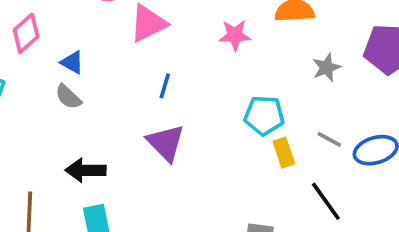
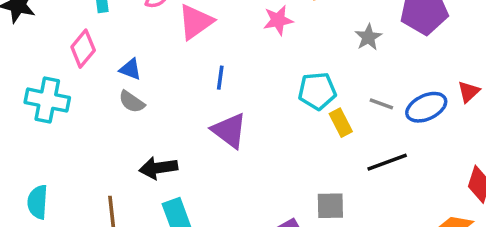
black line: (326, 201) -> (387, 162), turned -66

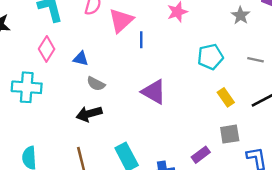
blue line: (220, 78) -> (141, 40), moved
gray semicircle: (132, 102) -> (96, 84), moved
yellow rectangle: (341, 123) -> (226, 97), moved
black arrow: (158, 168) -> (89, 114), moved

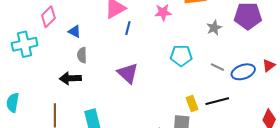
gray semicircle: (96, 84) -> (82, 55), turned 49
cyan cross: (27, 87) -> (25, 44), turned -30
yellow rectangle: (226, 97) -> (192, 103), moved

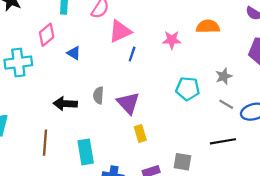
gray star: (214, 28) -> (224, 76), moved
gray semicircle: (82, 55) -> (98, 95), moved
yellow rectangle: (192, 103) -> (140, 133), moved

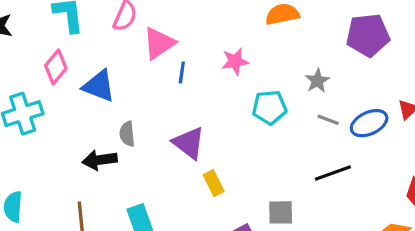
pink star: (172, 40) -> (235, 61), moved
blue triangle: (74, 53) -> (99, 86), size x1.6
gray semicircle: (98, 95) -> (127, 134), moved

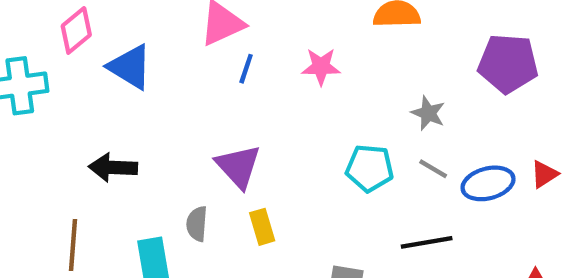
gray star: (317, 81) -> (428, 113), turned -30
cyan pentagon: (269, 107) -> (370, 168), moved
gray semicircle: (127, 134) -> (197, 224), moved

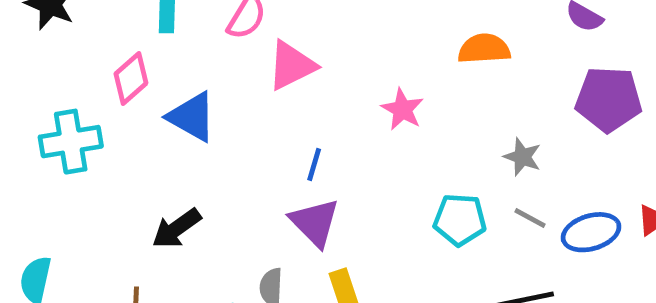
pink star: (321, 67) -> (402, 109), turned 30
blue line: (246, 69) -> (314, 164), moved
black arrow: (113, 168) -> (177, 228), turned -36

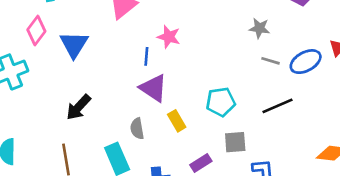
pink star: (402, 109) -> (169, 37), moved
blue triangle: (192, 117) -> (74, 44), turned 44
cyan pentagon: (460, 220) -> (221, 102), moved

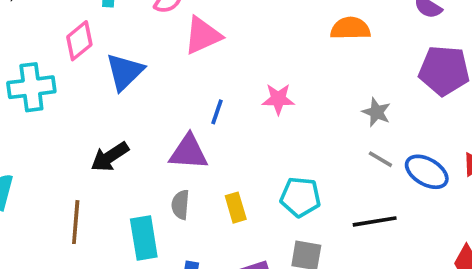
pink star: (169, 37) -> (278, 99), moved, turned -30
blue ellipse: (306, 62) -> (427, 172), turned 44
purple triangle: (153, 88) -> (188, 152), moved, turned -44

